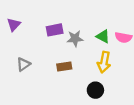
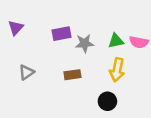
green triangle: (103, 36) -> (116, 41), turned -40

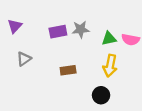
gray star: (84, 43) -> (81, 29), moved
gray triangle: (27, 72) -> (24, 59), moved

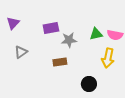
gray star: (81, 29) -> (69, 40), moved
yellow arrow: (110, 66) -> (108, 58), moved

